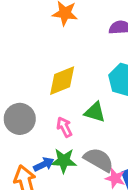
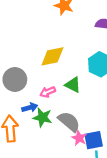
pink arrow: (64, 127) -> (48, 92), turned -96
blue arrow: (44, 164) -> (30, 108), moved

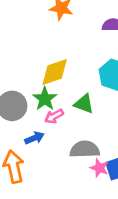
green star: (42, 117) -> (45, 99), moved, turned 30
gray semicircle: (69, 122) -> (85, 149), turned -35

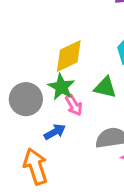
pink arrow: (54, 116) -> (74, 105), turned -84

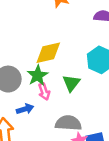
green triangle: (105, 87) -> (71, 83), turned 42

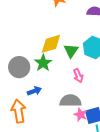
green triangle: (71, 83) -> (71, 51), moved
pink arrow: (44, 92) -> (78, 76), moved

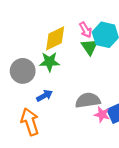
green triangle: (71, 51) -> (90, 47), moved
green star: (43, 63) -> (50, 62), turned -30
pink arrow: (78, 76) -> (86, 30), moved

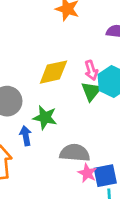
green star: (50, 62) -> (45, 117), moved
blue arrow: (44, 96) -> (26, 136), turned -84

